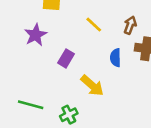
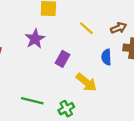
brown arrow: (130, 25) -> (119, 28), turned 49

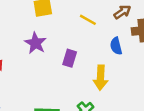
yellow arrow: (86, 82) -> (101, 78), turned 65

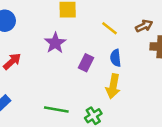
blue semicircle: (116, 46) -> (116, 58), moved

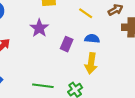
blue semicircle: (116, 58) -> (92, 39), turned 104

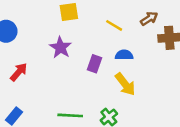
yellow arrow: (91, 63) -> (125, 84), turned -42

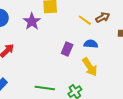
brown arrow: (149, 19) -> (103, 17), moved
purple star: (60, 48) -> (32, 21), moved

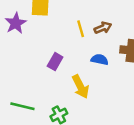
yellow line: (85, 20) -> (81, 29), turned 32
blue semicircle: (91, 44) -> (100, 60), moved

